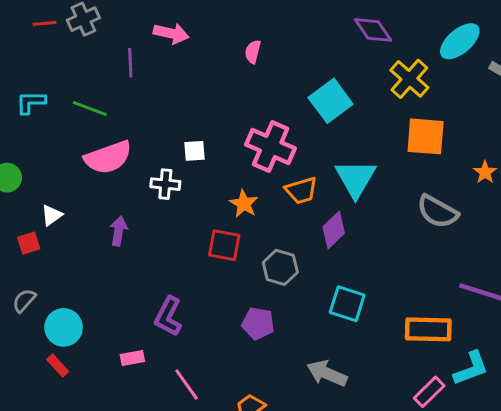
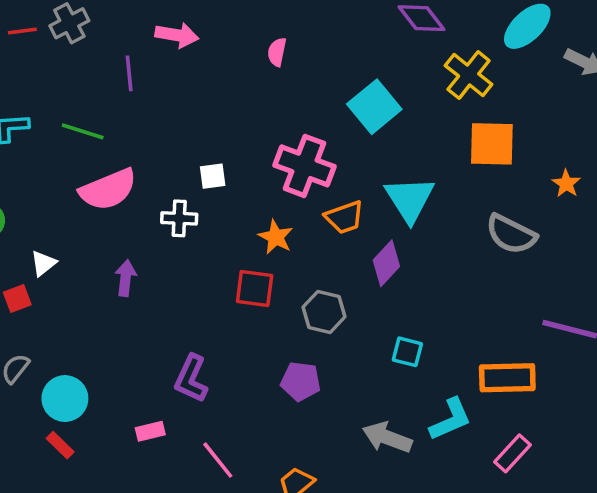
cyan square: (347, 304) -> (407, 352), size x0.7
cyan L-shape: (471, 368) -> (451, 419), moved

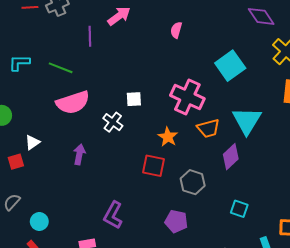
pink arrow: (177, 35) -> (119, 16), turned -50
white cross: (179, 218) -> (113, 122), turned 30
cyan circle: (65, 399) -> (39, 221), size x0.7

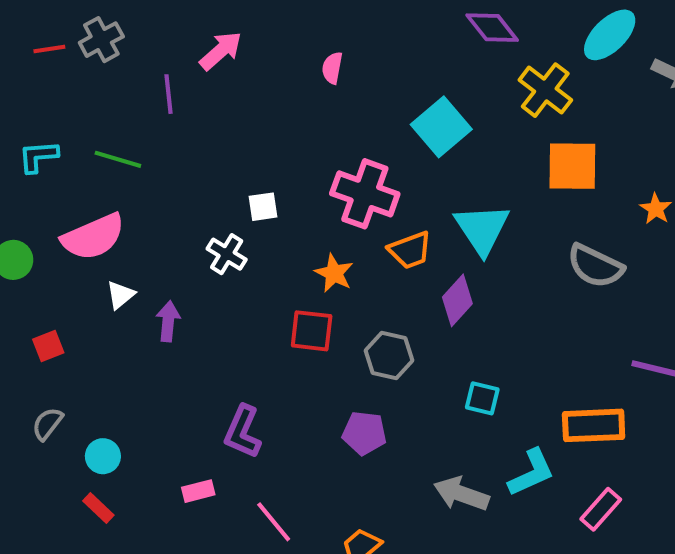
pink semicircle: (73, 102) -> (93, 237), moved
white triangle: (32, 142) -> (121, 295), moved

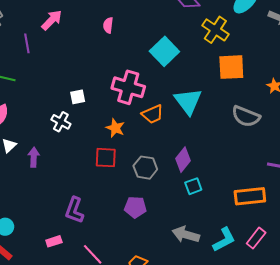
purple diamond: (457, 300) -> (183, 160), moved
cyan square: (482, 398) -> (193, 186), turned -30
cyan L-shape: (531, 473) -> (224, 240), moved

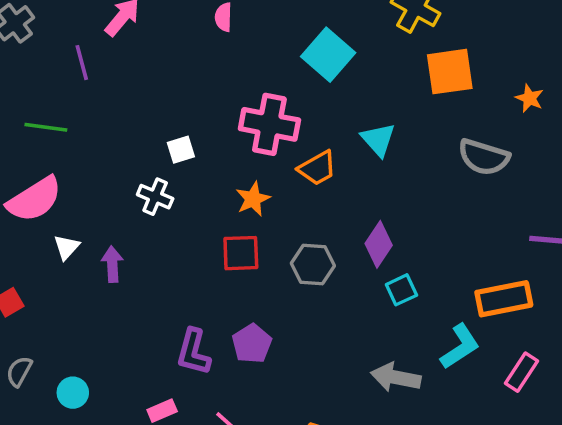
cyan triangle: (188, 101) -> (378, 140), size x0.7
orange star: (115, 128) -> (253, 199), turned 30
purple pentagon: (135, 207) -> (252, 344), moved, turned -30
cyan L-shape: (224, 240) -> (460, 347), moved

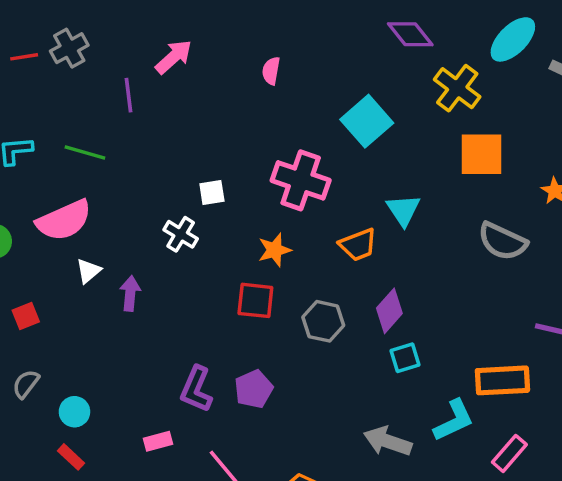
orange trapezoid: (317, 168) -> (358, 245), moved

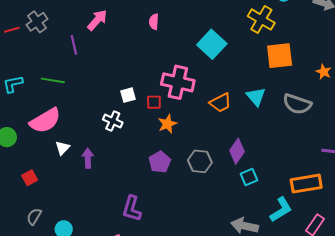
cyan triangle: (403, 210) -> (256, 97), moved
orange trapezoid: (358, 245) -> (220, 103), moved
red square: (255, 300) -> (154, 102), moved, size x0.7
purple pentagon: (254, 389) -> (160, 162), moved

